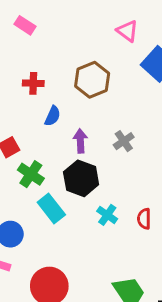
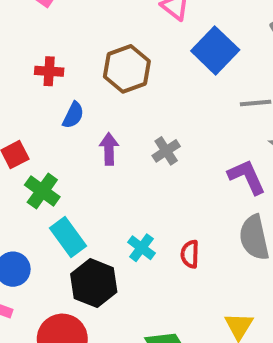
black hexagon: (81, 178) -> (94, 283), moved

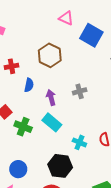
gray cross: (166, 151) -> (80, 91), turned 32
cyan rectangle: (68, 237) -> (52, 122), moved

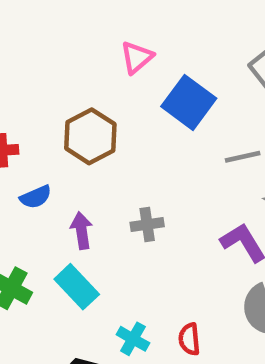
pink triangle: (66, 18) -> (137, 57), turned 49
blue semicircle: (29, 85) -> (36, 197), turned 48

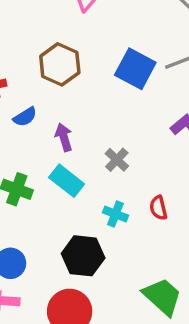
blue square: (189, 102) -> (135, 69), moved
gray cross: (147, 225) -> (117, 160), moved, turned -30

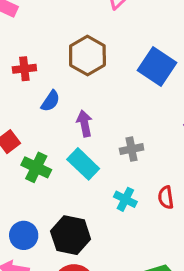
blue semicircle: (25, 117) -> (50, 101), turned -30
gray cross: (117, 160) -> (132, 149), turned 30
black hexagon: (83, 256) -> (71, 235), moved

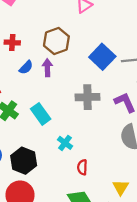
purple arrow: (85, 123) -> (47, 68), moved
gray cross: (132, 149) -> (88, 97), moved, size x1.5
red semicircle: (166, 197) -> (82, 167), moved

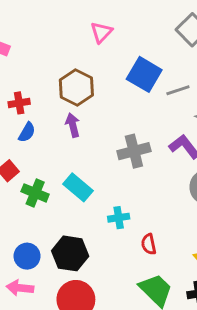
blue square: (102, 57) -> (144, 74), moved
blue semicircle: (26, 67) -> (27, 132), moved
cyan cross: (65, 143) -> (119, 218), turned -32

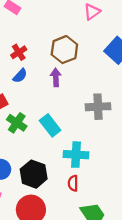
red cross: (19, 103) -> (19, 52), turned -35
cyan cross: (119, 218) -> (76, 155), size x1.5
red semicircle: (149, 244) -> (73, 183), moved

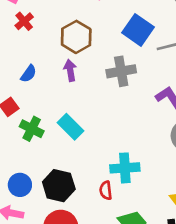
red cross: (19, 52) -> (24, 21), moved
gray cross: (98, 107) -> (121, 71), moved
cyan cross: (76, 155) -> (125, 168), moved

